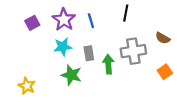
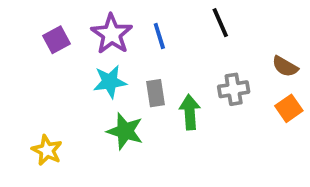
black line: (126, 13) -> (220, 23), turned -35
gray cross: (133, 51) -> (234, 89), size x0.7
orange square: (165, 72) -> (289, 108), moved

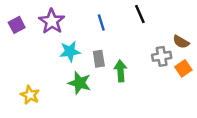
purple star: (112, 34) -> (52, 21), moved
purple square: (56, 40) -> (17, 25), moved
gray cross: (234, 89) -> (162, 56), moved

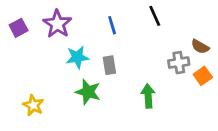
green arrow: (121, 71) -> (148, 96), moved

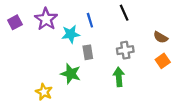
cyan star: (77, 57) -> (71, 34), moved
gray cross: (179, 63) -> (125, 50), moved
yellow star: (33, 105) -> (44, 92), moved

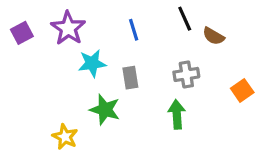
cyan star: (71, 34) -> (92, 63), moved
brown semicircle: (161, 37) -> (213, 36), moved

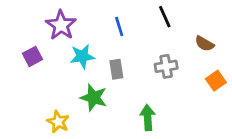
purple square: (22, 33) -> (33, 56), moved
brown semicircle: (213, 36) -> (204, 44), moved
green arrow: (177, 114) -> (148, 118), moved

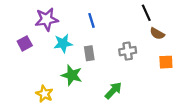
black line: (165, 17) -> (146, 13), moved
purple star: (61, 25) -> (47, 19), turned 30
orange square: (216, 81) -> (166, 62), turned 32
green arrow: (148, 118) -> (113, 91), turned 48

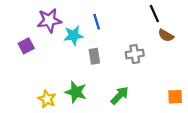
cyan star: (63, 43) -> (74, 35), moved
orange square: (166, 62) -> (175, 97), moved
green star: (72, 75) -> (76, 92), moved

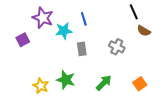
purple star: (49, 20) -> (43, 18), turned 30
gray cross: (135, 54) -> (117, 47), turned 35
orange square: (175, 97) -> (140, 84), moved, turned -32

